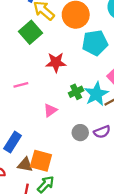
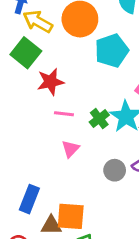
red star: (56, 62) -> (50, 82), moved
pink line: (21, 85) -> (64, 114), moved, turned 32

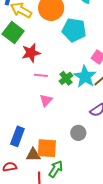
cyan pentagon: (112, 51) -> (74, 30), turned 30
gray circle: (115, 170) -> (78, 133), moved

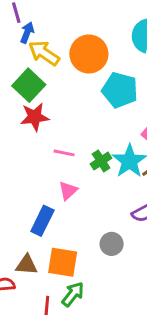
red star: (31, 53) -> (35, 117), moved
blue rectangle: (17, 136) -> (42, 221), moved
brown triangle: (33, 155) -> (27, 265), moved

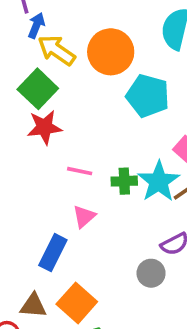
green cross: (101, 161) -> (124, 181), turned 30
gray circle: (112, 244) -> (151, 273), moved
orange square: (63, 262) -> (77, 303), turned 32

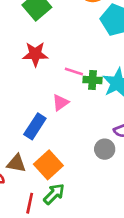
red star: (44, 127) -> (35, 54), moved
pink line: (80, 171) -> (74, 71), moved

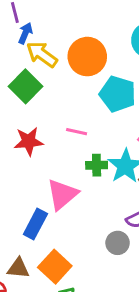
pink line: (74, 71) -> (77, 132), moved
pink triangle: (60, 103) -> (62, 194), size x1.6

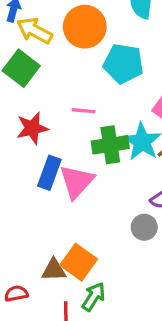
green cross: (97, 165) -> (110, 145), size x1.5
blue rectangle: (35, 224) -> (49, 173), moved
brown triangle: (18, 268) -> (54, 270), moved

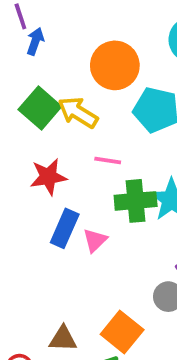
yellow arrow: (35, 31) -> (78, 112), moved
pink triangle: (77, 182) -> (95, 240), size x0.6
orange square: (79, 262) -> (122, 332), moved

